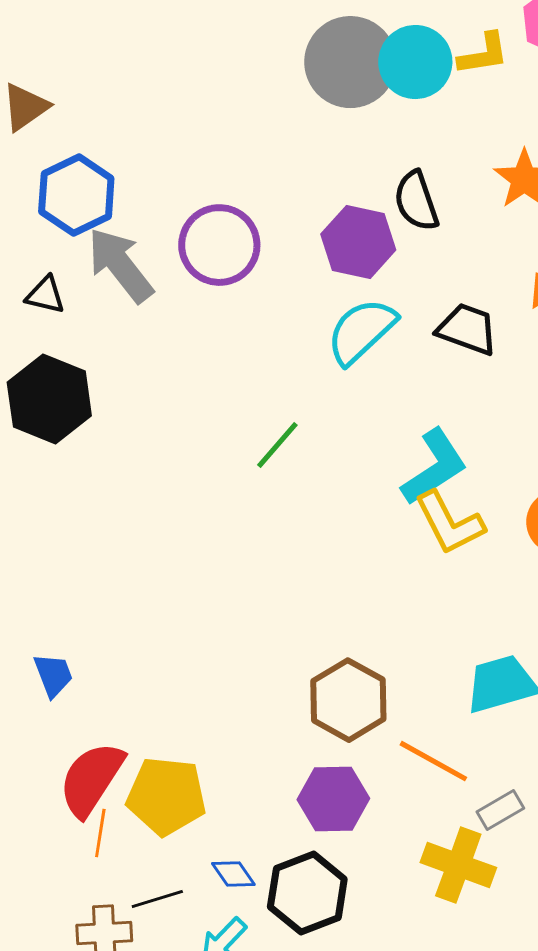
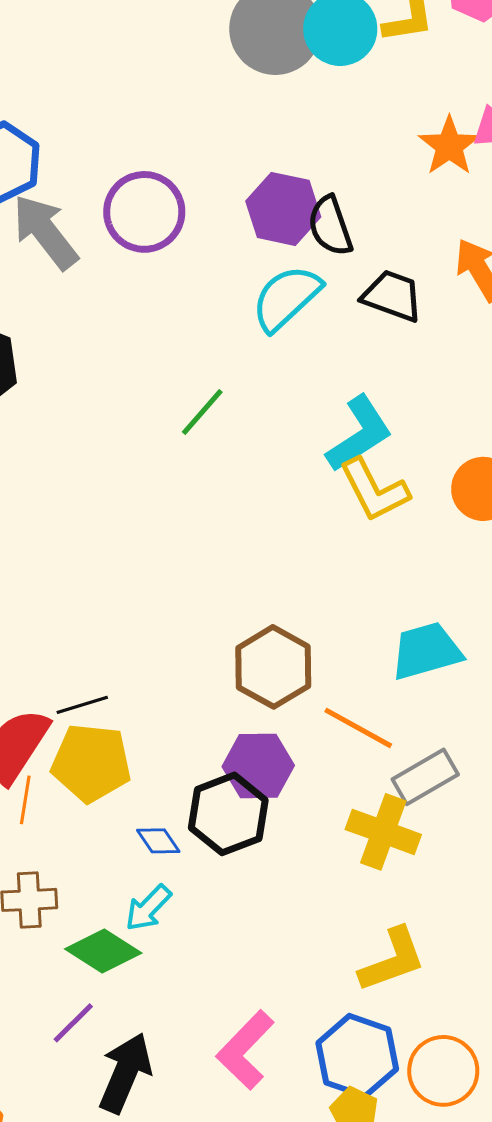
black semicircle: (416, 201) -> (330, 226), moved
gray rectangle: (500, 810) -> (425, 777), size x1.4
black hexagon: (307, 893) -> (228, 814), moved
black line: (157, 899) -> (82, 705), moved

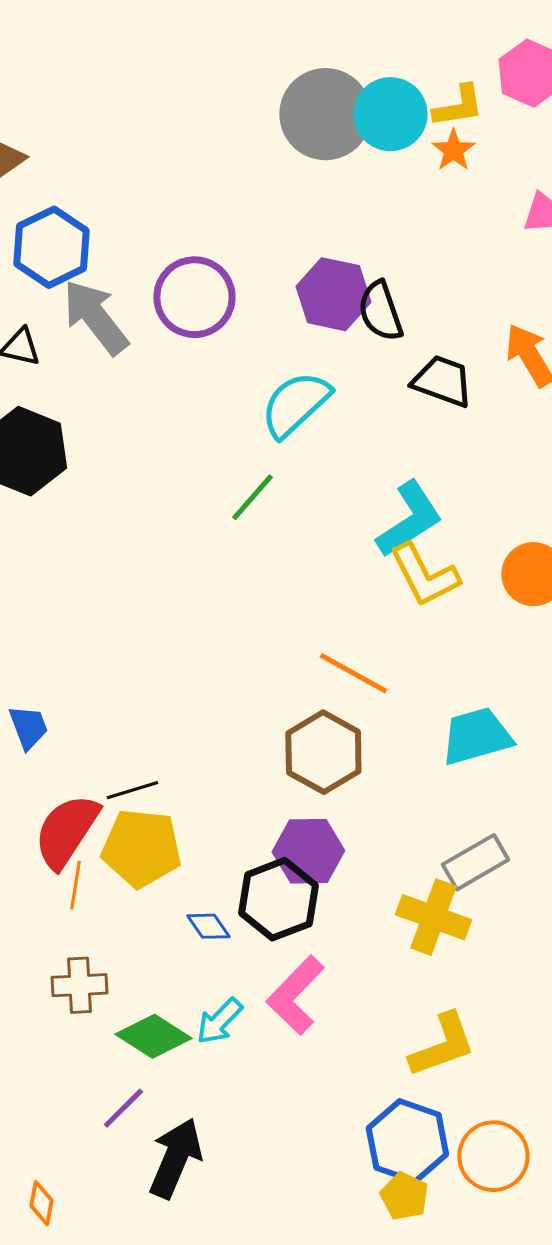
orange star: (449, 146) -> (453, 150), moved, size x0.7
cyan semicircle: (286, 298) -> (295, 404), moved
orange line: (358, 728) -> (353, 673), moved
cyan arrow: (148, 908) -> (219, 1021), moved
pink L-shape: (245, 1050) -> (295, 995), moved

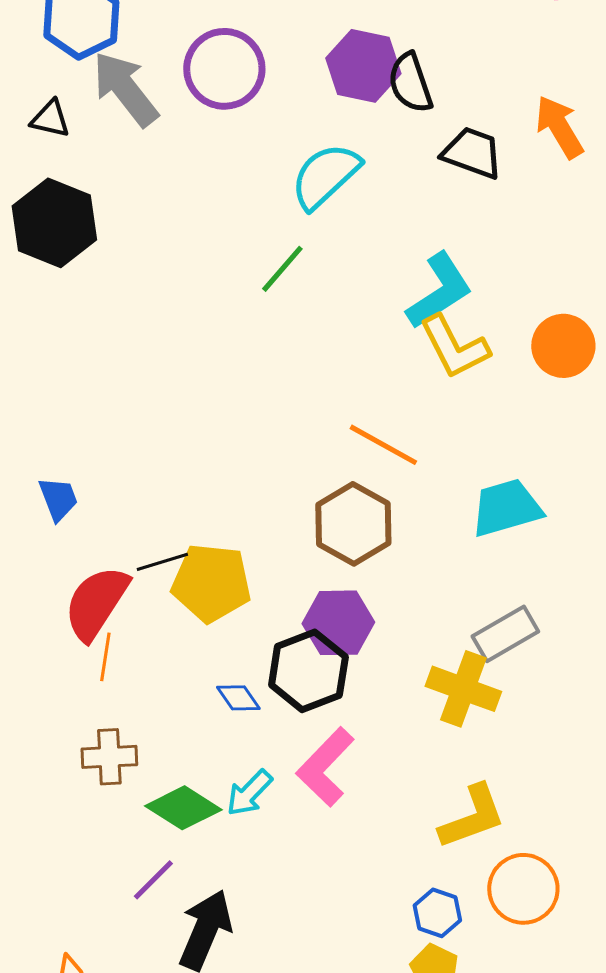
yellow pentagon: (141, 848) -> (211, 583), moved
blue hexagon: (407, 1141) -> (437, 913), size x0.6
orange circle: (493, 1156) -> (523, 889), moved

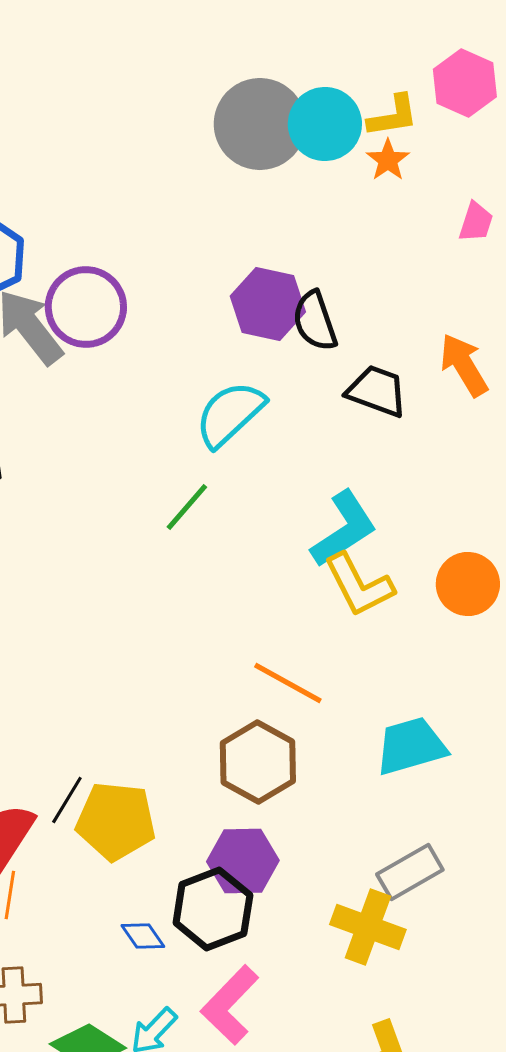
purple circle: (224, 69) -> (86, 307), moved
black line: (162, 562) -> (67, 800), turned -42

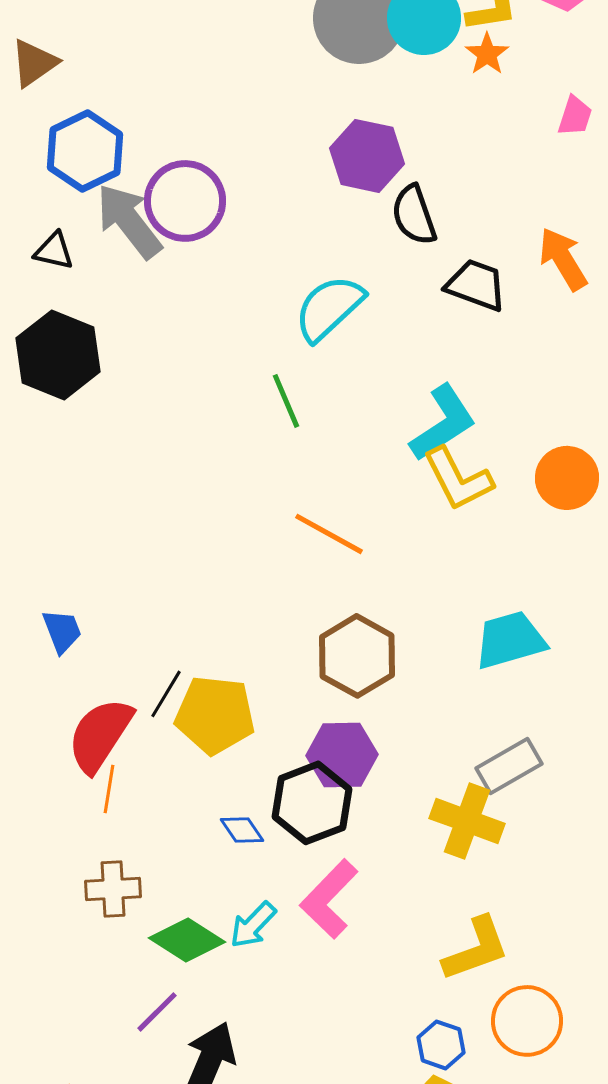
purple hexagon: (268, 304) -> (367, 156), moved
green line: (187, 507) -> (286, 401), turned -64
orange line: (288, 683) -> (329, 534), moved

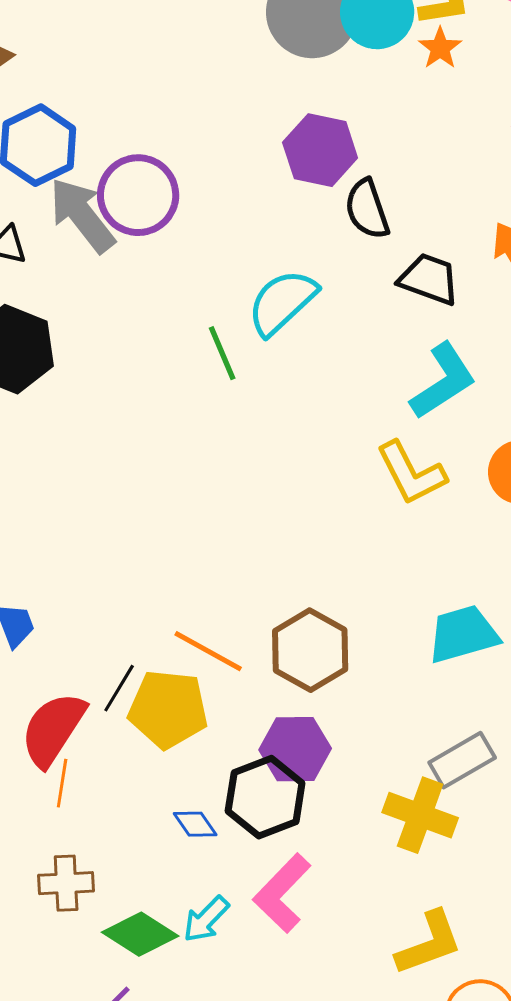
green line: (286, 401) -> (222, 353), moved
cyan L-shape: (443, 423) -> (443, 381), moved
orange line: (329, 534) -> (208, 651), moved

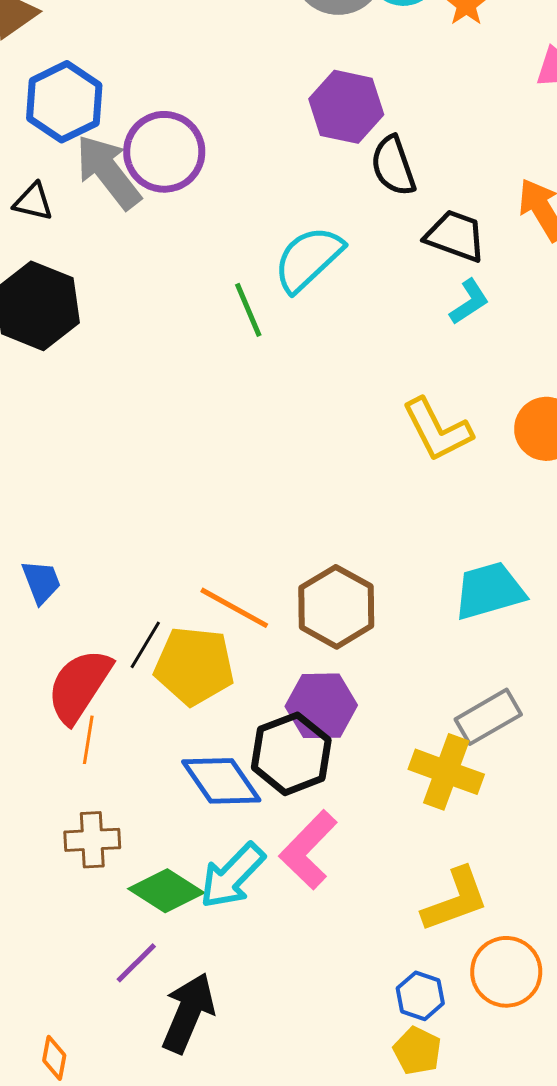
cyan L-shape: (443, 381) -> (469, 302), moved, size x0.6
blue diamond: (195, 824) -> (221, 781), size x1.8
cyan arrow: (206, 919) -> (232, 876), size x1.4

